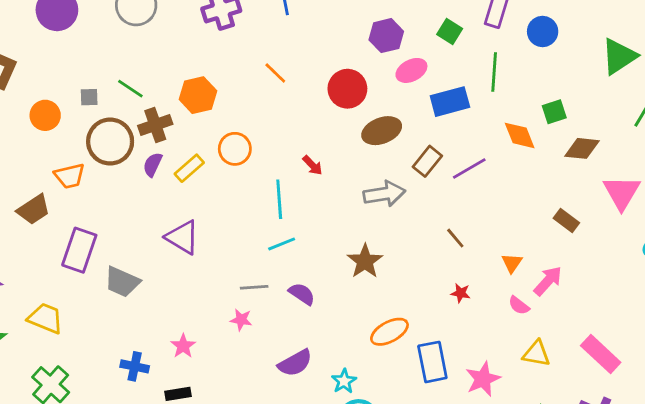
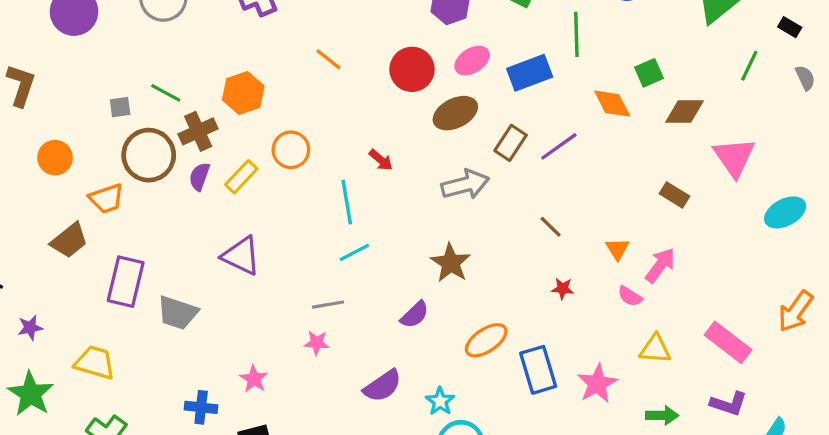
pink ellipse: (411, 70) -> (472, 61), moved
orange circle: (45, 115) -> (55, 158), moved
purple semicircle: (302, 294) -> (415, 315), moved, turned 108

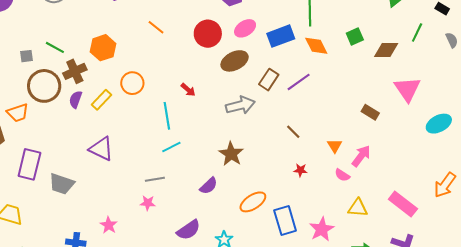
orange diamond: (612, 104) -> (316, 46), moved
brown diamond: (684, 111) -> (386, 50), moved

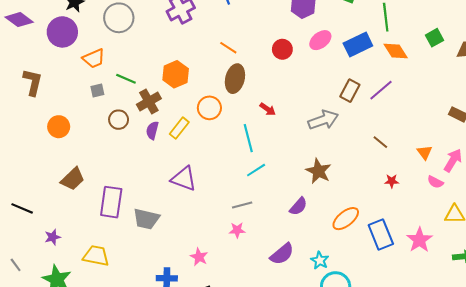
red circle: (208, 34) -> (282, 49), size x0.7
brown ellipse: (235, 61) -> (235, 79), moved, turned -44
brown circle: (44, 86) -> (119, 120), size x0.6
orange trapezoid: (18, 113) -> (94, 58), moved

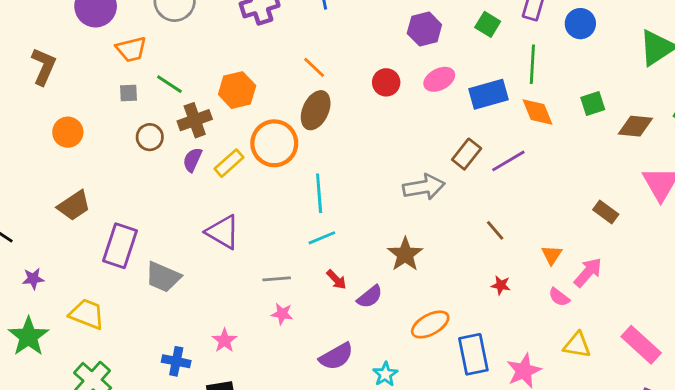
orange circle: (209, 108) -> (274, 143), size x1.4
red arrow: (268, 109) -> (336, 280), moved
gray line: (242, 205) -> (277, 279), moved

